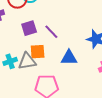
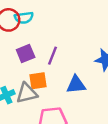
purple line: (51, 32) -> (52, 56), turned 70

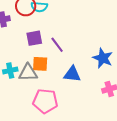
purple line: (52, 56) -> (57, 45), turned -70

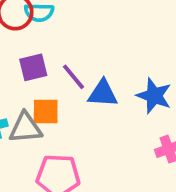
blue triangle: (72, 74) -> (103, 94), moved

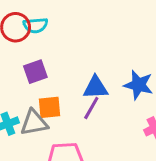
purple line: (73, 77) -> (91, 108), moved, turned 75

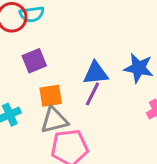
gray triangle: (34, 123) -> (54, 120), moved

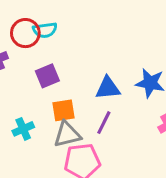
purple line: (93, 94) -> (104, 123), moved

